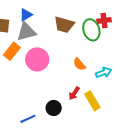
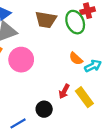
orange semicircle: (79, 64) -> (76, 59), moved

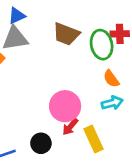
orange semicircle: (76, 59) -> (111, 79), moved
pink circle: (21, 60) -> (65, 106), moved

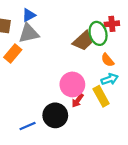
brown trapezoid: (66, 34) -> (83, 41), moved, turned -60
yellow rectangle: (93, 139) -> (101, 96), moved
black circle: (41, 143) -> (55, 115), size x1.5

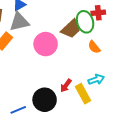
cyan arrow: (110, 79) -> (96, 79), moved
pink circle: (72, 84) -> (46, 44), moved
yellow rectangle: (101, 96) -> (83, 94), moved

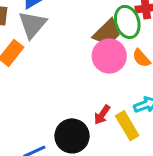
gray triangle: (19, 22) -> (32, 25), turned -35
pink circle: (46, 44) -> (109, 56), moved

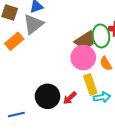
yellow rectangle: (127, 126) -> (90, 84), moved
black circle: (72, 136) -> (48, 96), moved

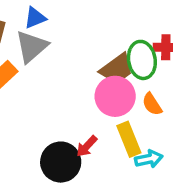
red arrow: (70, 98) -> (87, 146), moved

